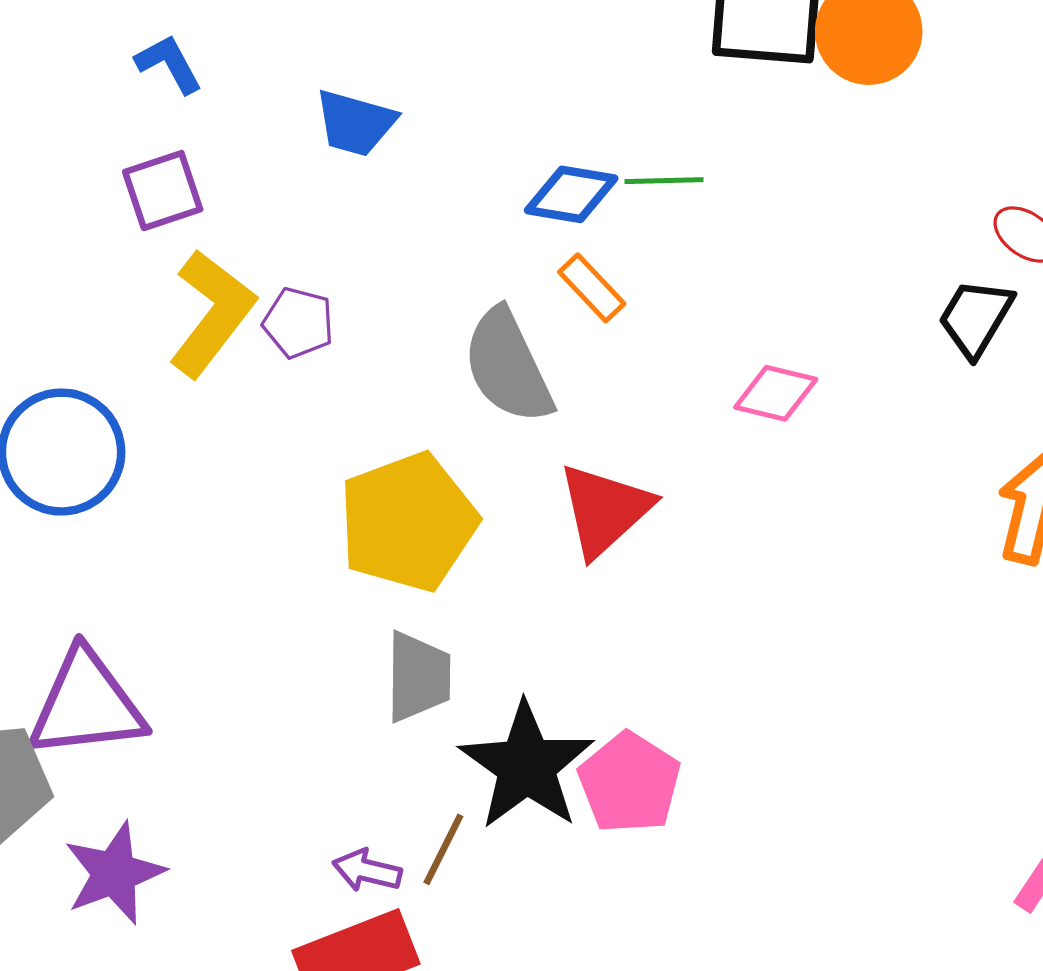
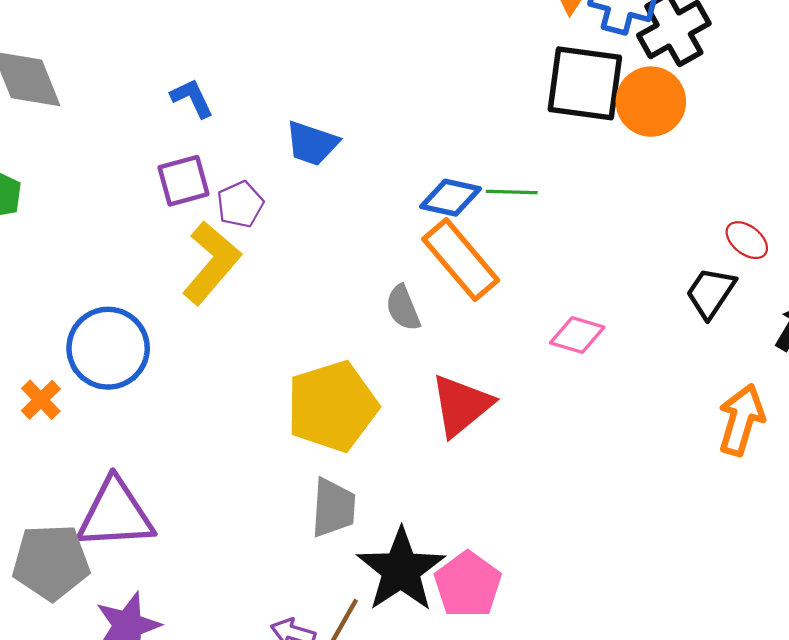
orange rectangle: (592, 288) -> (461, 260), size x1.8
purple pentagon: (298, 323) -> (240, 204), moved, turned 30
gray semicircle: (508, 366) -> (403, 308), size x0.6

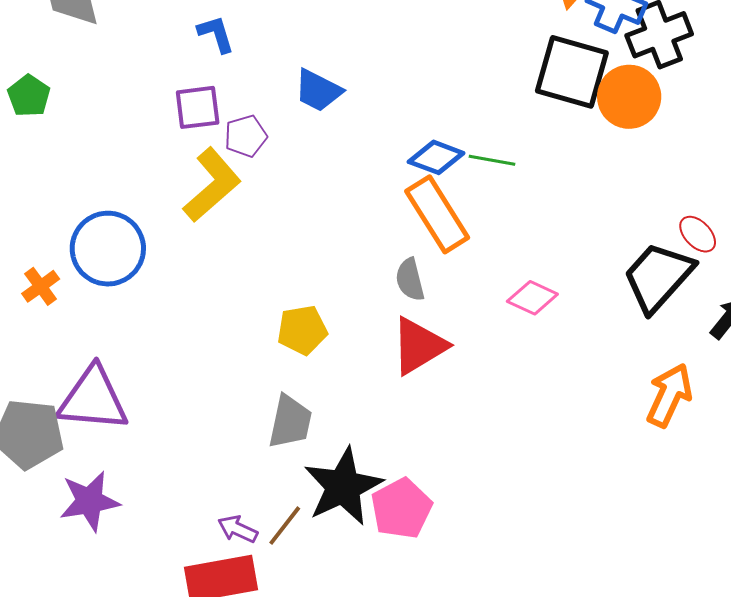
black trapezoid: (711, 293) -> (658, 277), size x1.5
gray semicircle: (403, 308) -> (410, 280), moved
yellow pentagon: (332, 406) -> (302, 330), size x0.6

